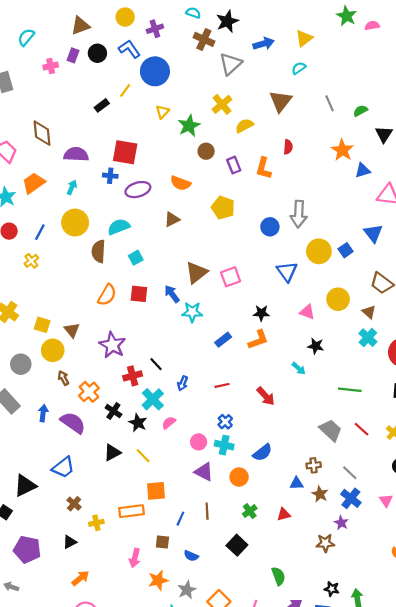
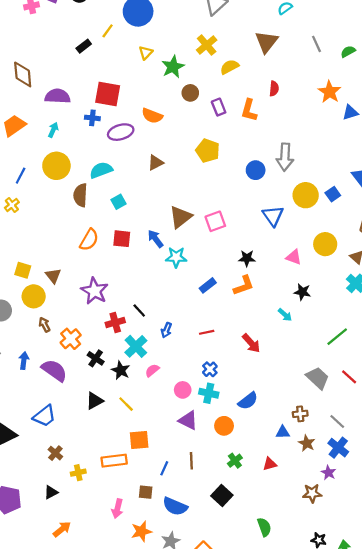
orange semicircle: (180, 183) -> (152, 116), moved
green line: (350, 390) -> (337, 337), turned -45
blue semicircle: (191, 556) -> (175, 506), size x1.6

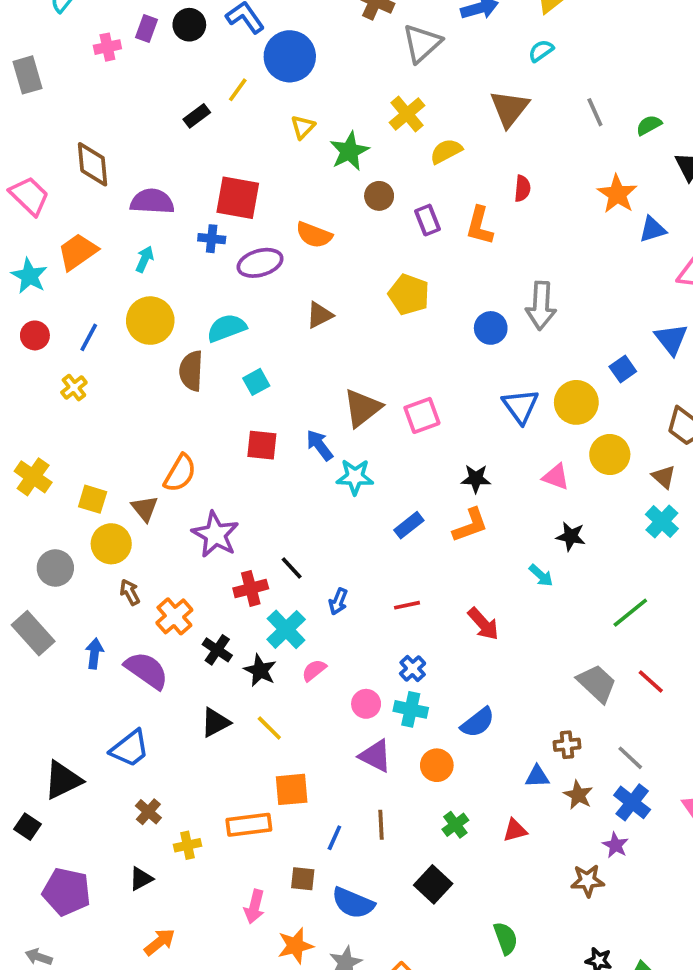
yellow circle: (306, 195) -> (576, 402), moved
orange semicircle: (89, 240) -> (180, 473), moved

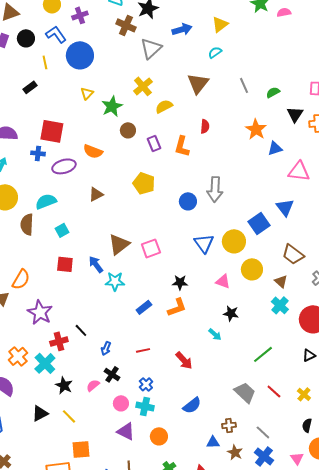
yellow line: (238, 90) -> (45, 62), moved, turned -48
blue square: (623, 369) -> (259, 223), size x1.5
cyan cross: (286, 629) -> (45, 363), moved
black cross: (217, 650) -> (112, 374), moved
blue semicircle: (478, 722) -> (192, 405), moved

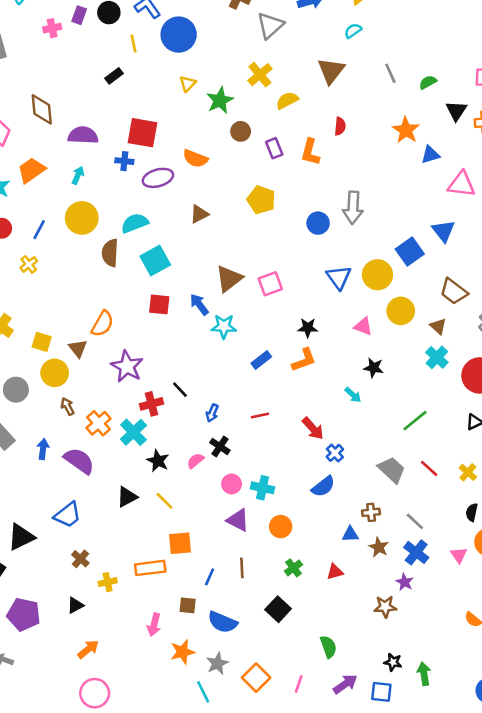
cyan square: (62, 230) -> (155, 261), size x1.6
blue cross: (146, 384) -> (335, 453), moved

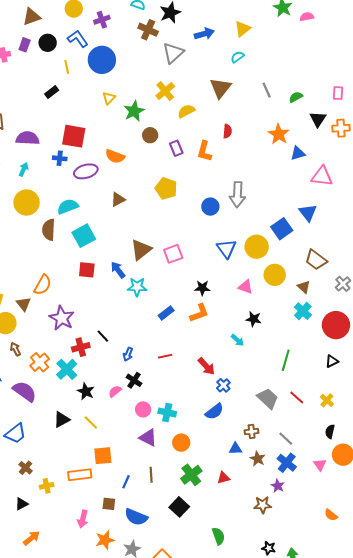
green line: (415, 421) -> (286, 360), turned -35
green cross: (294, 568) -> (191, 475), size x1.5

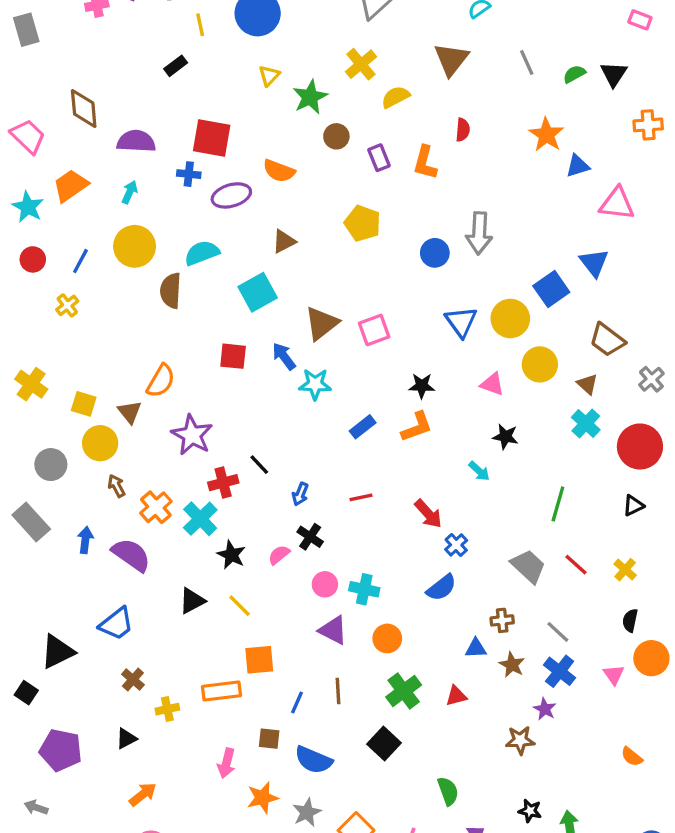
pink rectangle: (338, 93) -> (640, 20), moved, turned -72
black triangle: (318, 119) -> (614, 74), moved
cyan square: (84, 236) -> (258, 292), moved

